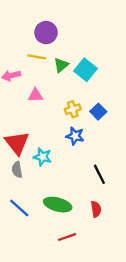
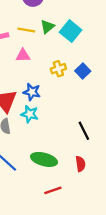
yellow line: (37, 57) -> (26, 30), moved
blue star: (75, 136) -> (32, 92), moved

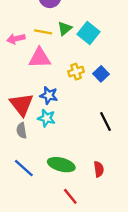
pink triangle: (23, 55) -> (40, 58), size x1.5
black line: (84, 131) -> (106, 121), moved
red line: (53, 190) -> (70, 196), turned 70

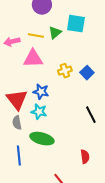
cyan square: (88, 33) -> (76, 24), moved, turned -30
green ellipse: (61, 165) -> (42, 139), moved
blue line: (24, 168) -> (19, 156), turned 42

